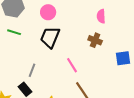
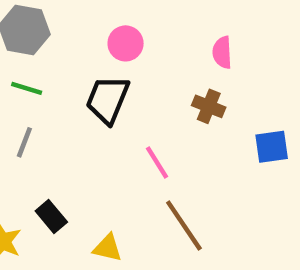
pink circle: (48, 12) -> (126, 43), moved
gray line: (32, 70) -> (24, 142), moved

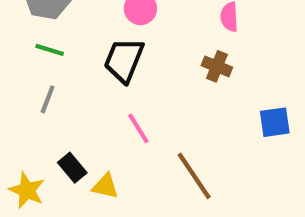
blue square: (272, 147) -> (275, 122), moved
pink line: (157, 163) -> (138, 128), moved
yellow triangle: (108, 248) -> (105, 186), moved

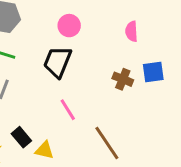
brown cross: (217, 66) -> (123, 79), moved
blue square: (275, 122) -> (153, 72), moved

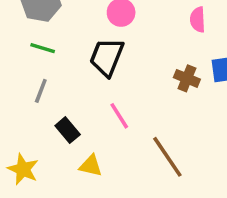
black rectangle: (21, 137) -> (68, 130), moved

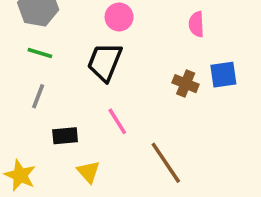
black rectangle: (68, 130) -> (65, 136), turned -55
yellow triangle: (91, 166) -> (88, 172), turned 35

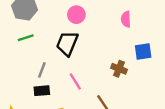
green line: (40, 53) -> (26, 38), turned -35
brown cross: (186, 84) -> (119, 69), moved
gray line: (38, 96) -> (42, 70), moved

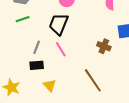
pink line: (75, 81) -> (61, 49), moved

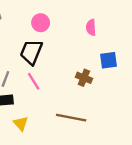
brown line: (93, 80) -> (71, 118), turned -45

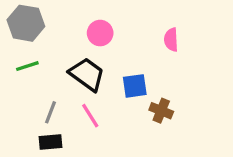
black trapezoid: (31, 52) -> (87, 74), turned 104
blue square: (109, 60) -> (135, 86), moved

